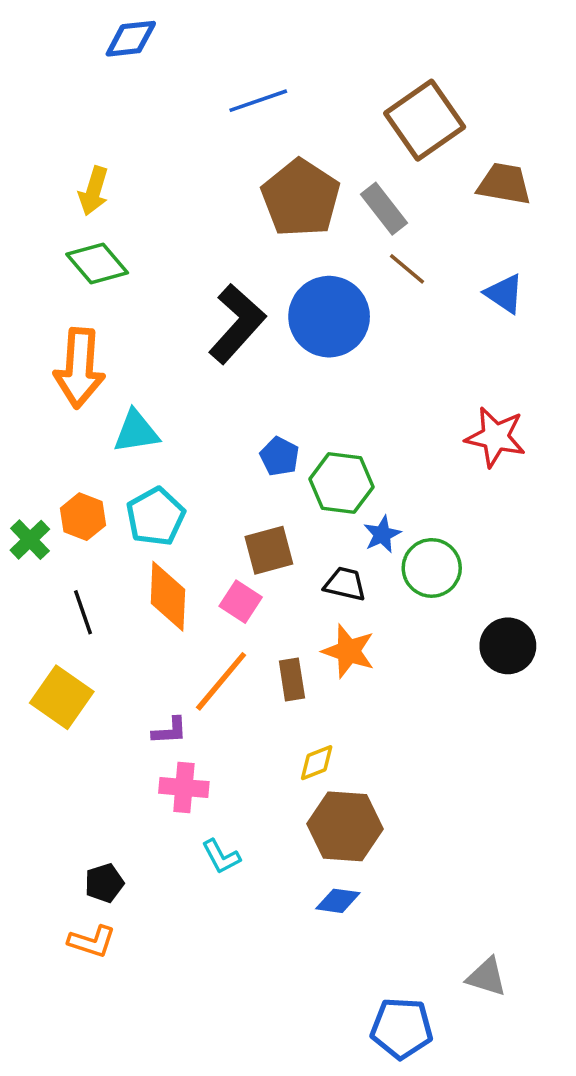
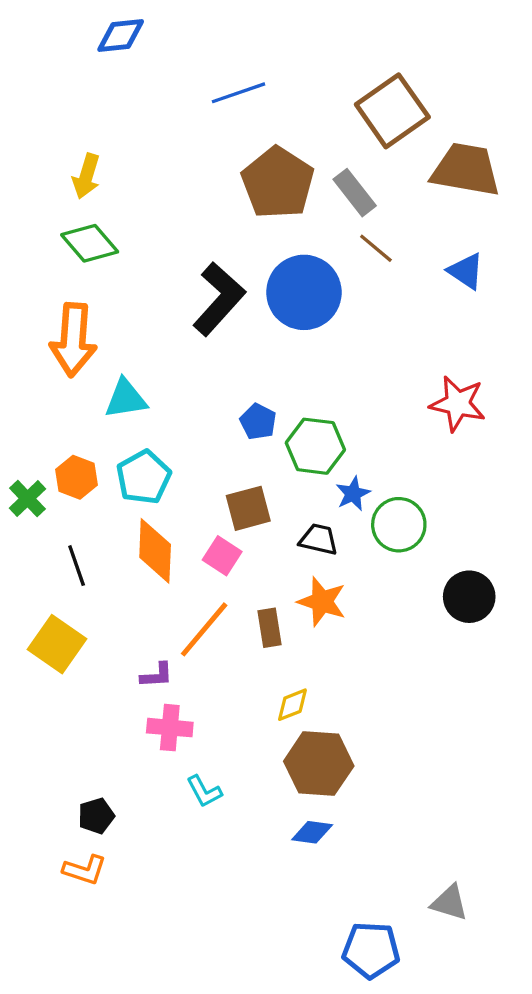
brown trapezoid: (504, 184) -> (466, 170), size x1.4

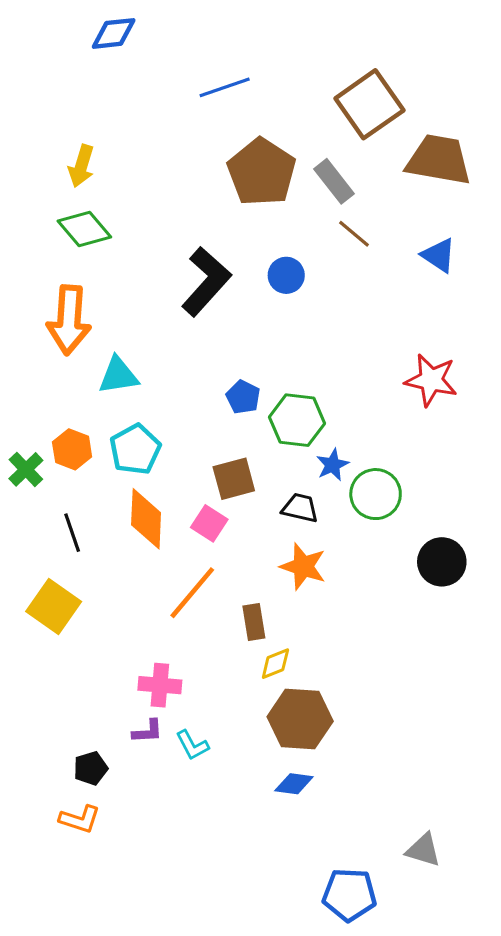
blue circle: (304, 292) -> (286, 275), size x0.5
brown rectangle: (270, 628) -> (254, 622), moved
purple L-shape: (157, 675) -> (148, 731), moved

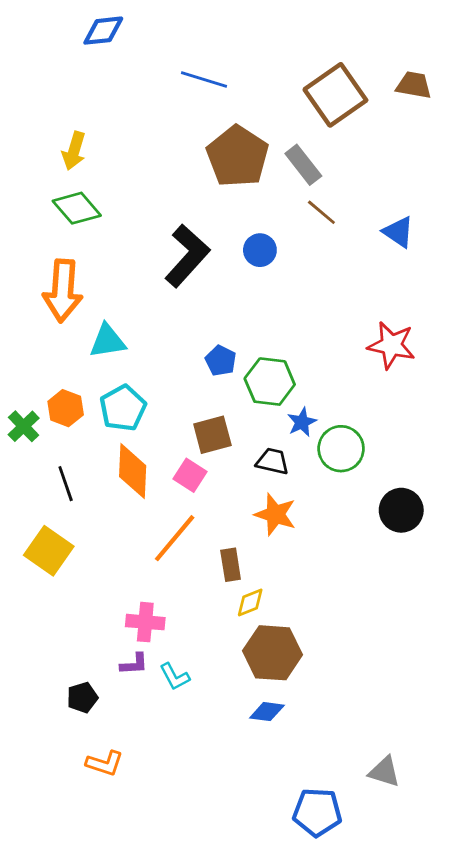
blue line: (225, 87) -> (204, 79), turned 36
brown trapezoid: (439, 160) -> (414, 85), moved, size x0.6
orange L-shape: (80, 819) -> (105, 763), moved

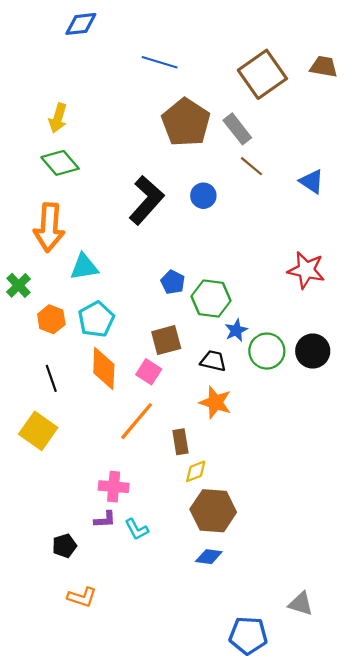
green cross: (24, 426) -> (19, 285), moved
black circle: (401, 510) -> (313, 351), moved

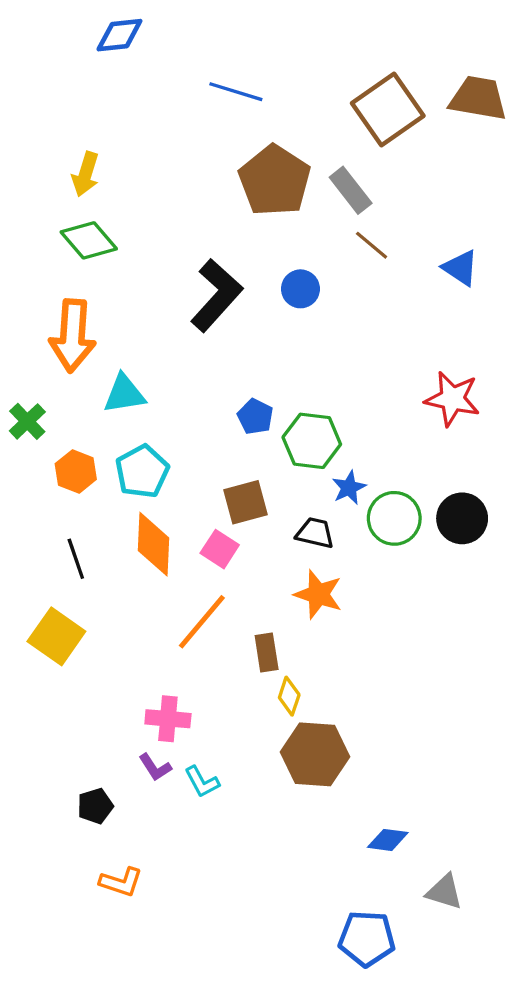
brown trapezoid: (324, 67) -> (478, 98), size x1.4
yellow diamond: (196, 471) -> (289, 696), turned -50
purple L-shape: (105, 519) -> (155, 767), turned 60
blue diamond: (209, 557) -> (388, 840), moved

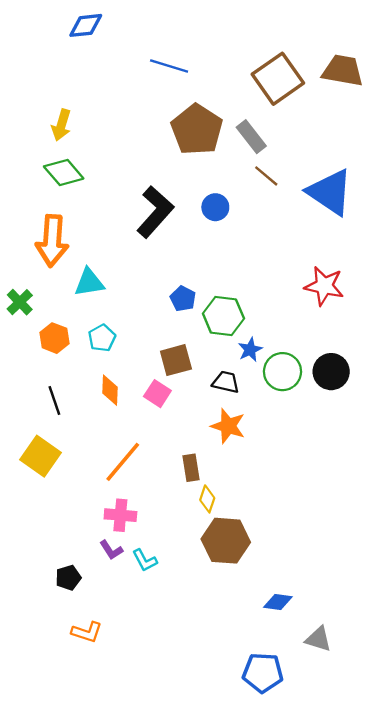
blue triangle: (460, 268) -> (330, 192), size x1.8
cyan pentagon: (142, 471) -> (102, 338), size x0.7
orange diamond: (153, 544) -> (110, 390), size x0.7
orange line: (202, 622) -> (123, 462), moved

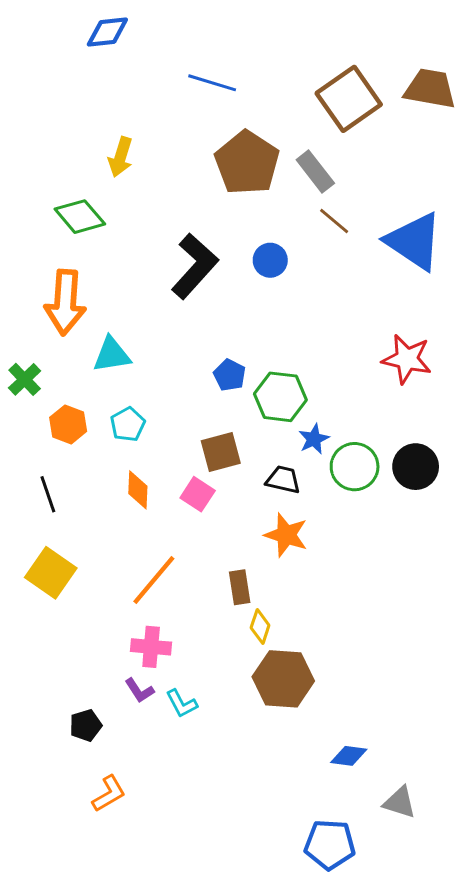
yellow arrow: (61, 125) -> (120, 157), moved
black line: (54, 401) -> (48, 494), moved
orange L-shape: (87, 632) -> (109, 794), turned -48

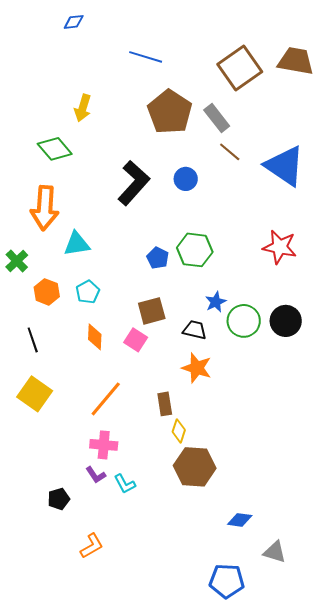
blue diamond: (107, 32) -> (74, 22), size x0.7
green hexagon: (280, 397) -> (195, 250), moved
orange L-shape: (109, 794) -> (92, 546), moved

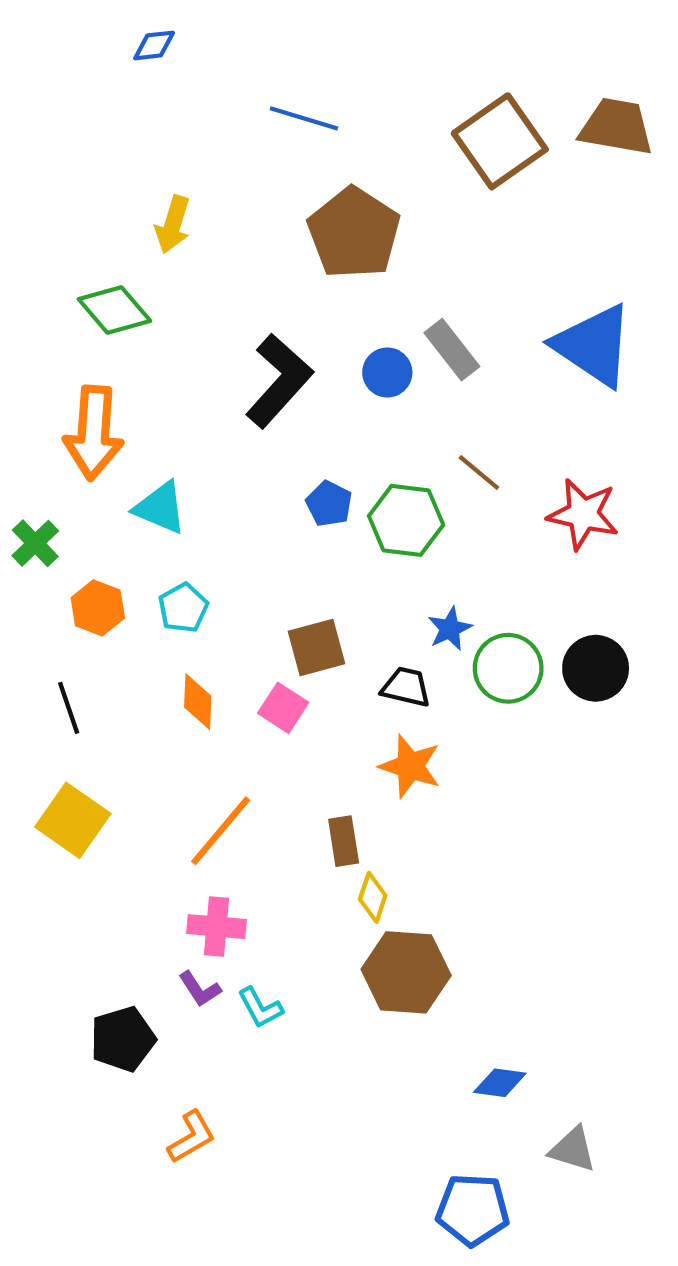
gray rectangle: (217, 118) -> (452, 350), moved
brown line: (230, 152) -> (479, 472), moved
cyan triangle: (77, 244) -> (160, 508), turned 32
blue pentagon: (158, 258) -> (329, 504), moved
black pentagon: (59, 499) -> (123, 1039), size x1.4

